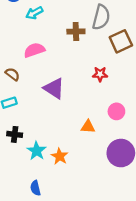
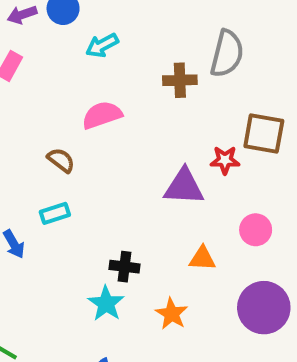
brown square: (121, 41) -> (264, 133), moved, turned 35
purple triangle: (54, 88) -> (184, 187), moved, turned -30
black cross: (15, 134) -> (125, 267), moved
orange star: (60, 156) -> (172, 314), moved

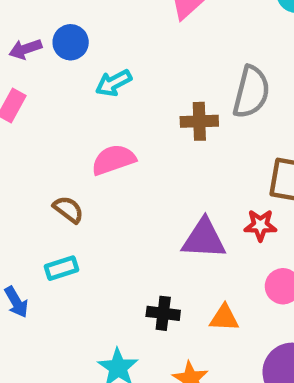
red star: (225, 160) -> (260, 225), moved
black cross: (125, 267) -> (163, 313), moved

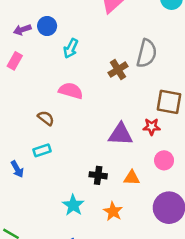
cyan arrow: (113, 83) -> (71, 48), turned -36
brown cross: (199, 121) -> (118, 70), turned -30
pink semicircle: (113, 160) -> (71, 91), turned 35

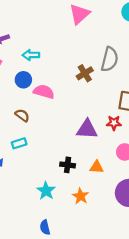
blue circle: (47, 26) -> (23, 80), moved
cyan arrow: (71, 48) -> (31, 55), moved, turned 63

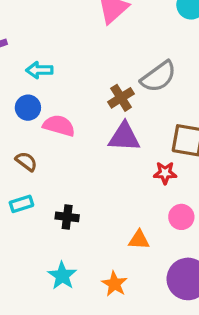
gray semicircle: (110, 59) -> (158, 77), turned 40
purple triangle: (87, 129) -> (124, 137), moved
black cross: (68, 165) -> (67, 217), moved

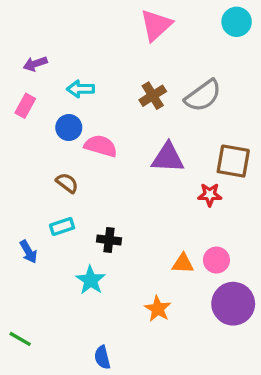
brown cross: (121, 98) -> (153, 96), moved
pink circle: (181, 217) -> (216, 260), moved
cyan star: (62, 276) -> (91, 280), moved

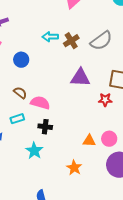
cyan arrow: (81, 89) -> (50, 37), moved
pink semicircle: (101, 146) -> (40, 103), moved

